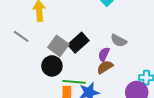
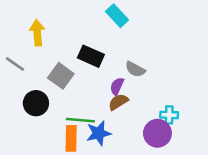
black rectangle: (78, 43) -> (91, 56), moved, turned 66
black circle: (52, 66) -> (36, 103), moved

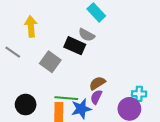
gray semicircle: (135, 69) -> (87, 35), moved
purple semicircle: (117, 86) -> (96, 97), moved
black circle: (36, 103) -> (26, 105), moved

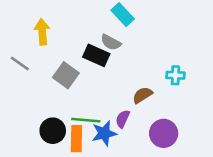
brown semicircle: (97, 83) -> (142, 95), moved
cyan cross: (139, 94) -> (175, 75), moved
black circle: (26, 105) -> (53, 131), moved

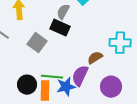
gray semicircle: (111, 42) -> (63, 12), moved, turned 91
cyan cross: (175, 75) -> (120, 43), size x1.5
purple semicircle: (123, 119) -> (80, 76), size x1.5

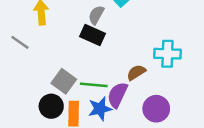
gray square: (37, 43) -> (64, 81), moved
green line: (52, 77) -> (94, 85), moved

